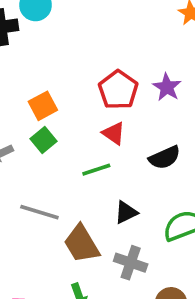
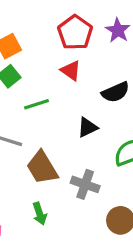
green line: (96, 170) -> (36, 104), moved
black triangle: (126, 212) -> (87, 127), moved

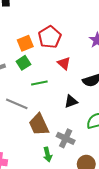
red pentagon: (75, 33) -> (50, 37), moved
green arrow: (40, 214) -> (48, 154), moved

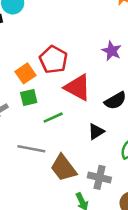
green square: (23, 63) -> (29, 98), turned 32
red triangle: (64, 63) -> (78, 87), size x1.6

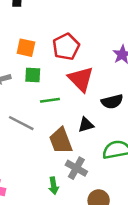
orange square: (26, 73) -> (26, 48), moved, turned 30
brown trapezoid: (63, 168) -> (61, 141), moved

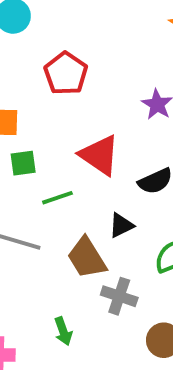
red pentagon: (66, 47) -> (66, 73), moved
green arrow: (54, 186) -> (63, 331), moved

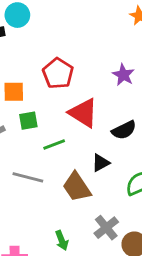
red pentagon: (66, 73) -> (58, 73), moved
gray cross: (119, 296) -> (106, 228), moved, turned 35

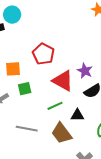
purple star: (123, 75) -> (85, 71), moved
green line: (54, 145) -> (55, 106), moved
black triangle: (101, 163) -> (77, 115), turned 32

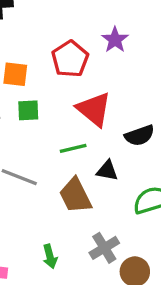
purple star: (85, 71) -> (115, 40), moved

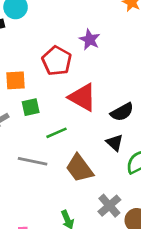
green line: (73, 148) -> (57, 133), moved
black triangle: (107, 171) -> (115, 143), moved, turned 42

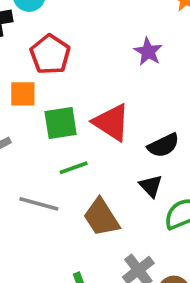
purple star: (90, 40) -> (148, 52), moved
red pentagon: (57, 61) -> (50, 54), moved
green square: (31, 107) -> (61, 123), moved, size x1.4

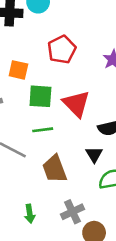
red pentagon: (50, 54) -> (62, 50), moved

